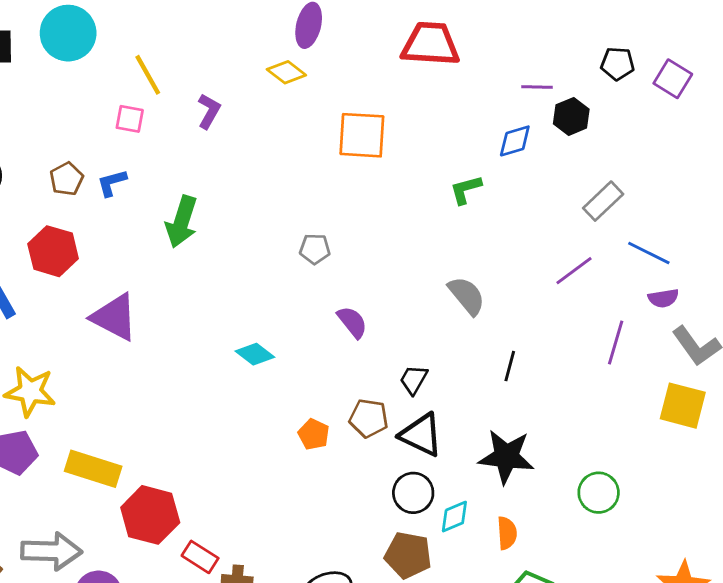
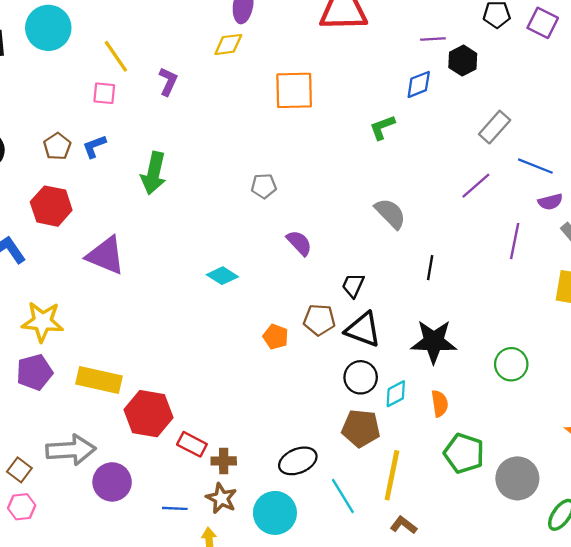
yellow diamond: (286, 72) -> (228, 44), turned -40

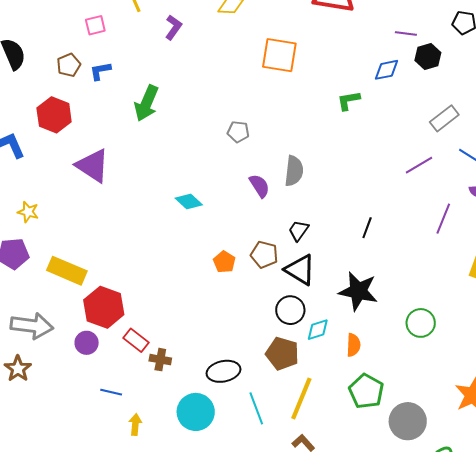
pink square: (104, 93) -> (95, 25), moved, turned -30
gray semicircle: (390, 213) -> (294, 171), moved, turned 40
yellow star: (42, 322) -> (28, 212), size x0.6
purple circle: (112, 482) -> (87, 343), moved, size x0.7
brown star: (221, 498) -> (18, 369), moved

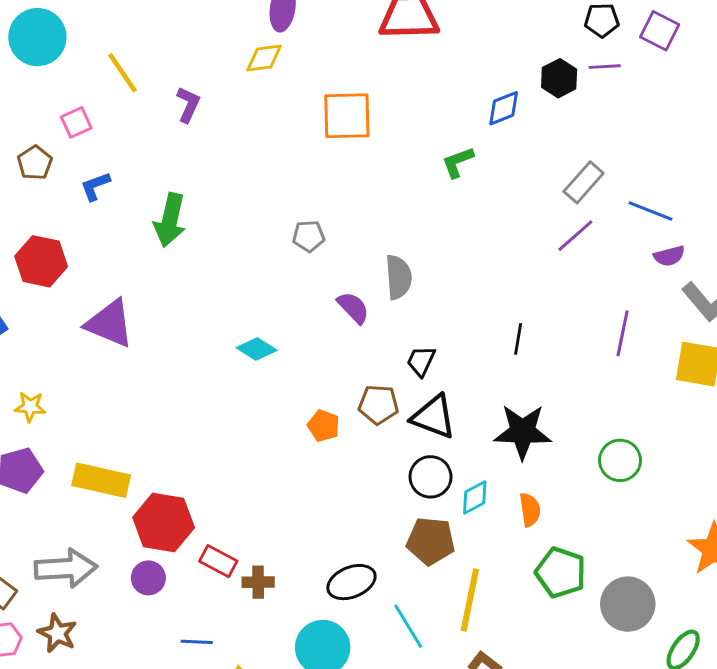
purple line: (406, 33) -> (605, 67), moved
brown pentagon: (69, 65) -> (35, 163), moved
gray rectangle: (444, 118) -> (584, 182), moved
purple line: (443, 219) -> (623, 333), moved

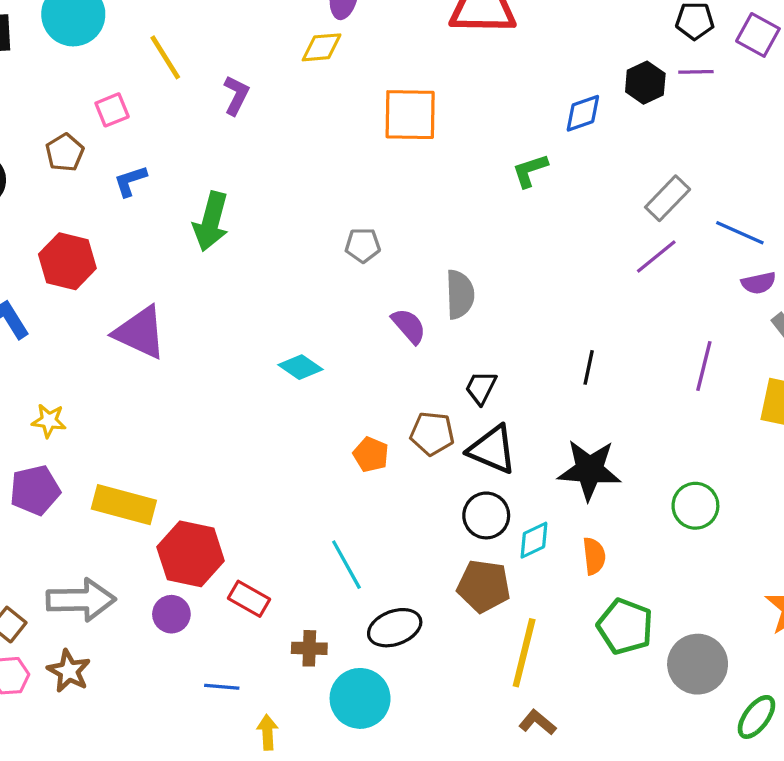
brown cross: (258, 582) -> (309, 648), moved
cyan line: (408, 626) -> (346, 565), moved

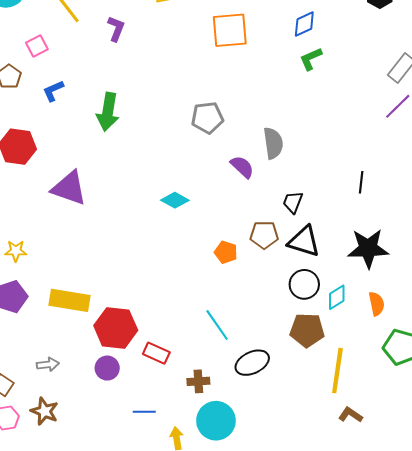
blue diamond: (583, 113) -> (304, 24), moved
gray pentagon: (363, 245) -> (207, 118), size x1.4
gray arrow: (81, 600) -> (48, 365), size x0.5
cyan circle: (360, 698) -> (216, 421), moved

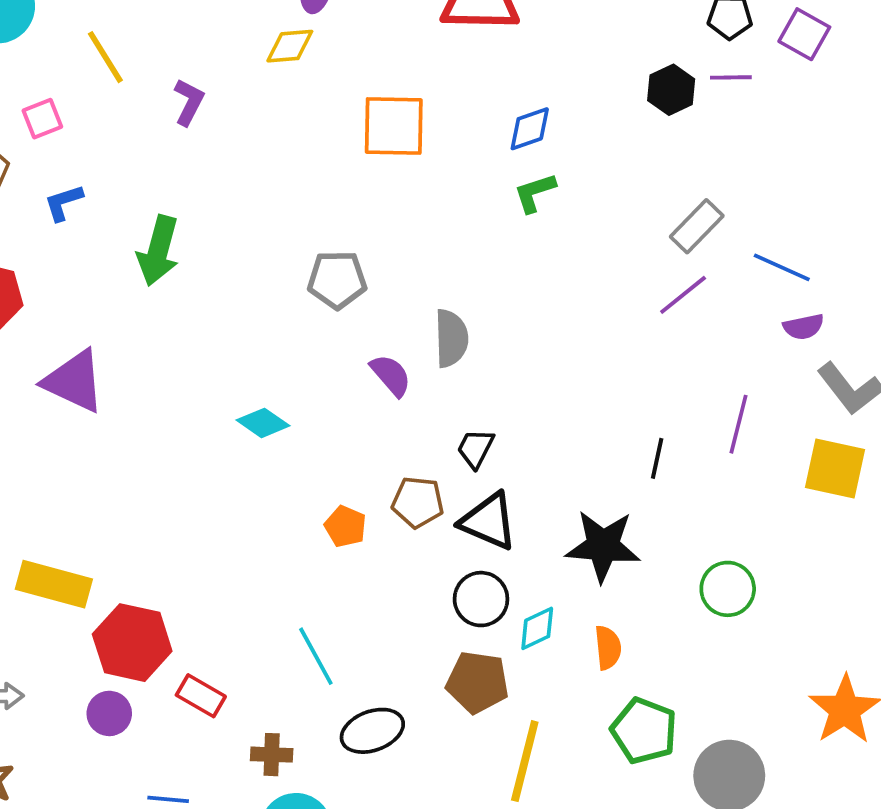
black line: (361, 182) -> (657, 458), moved

